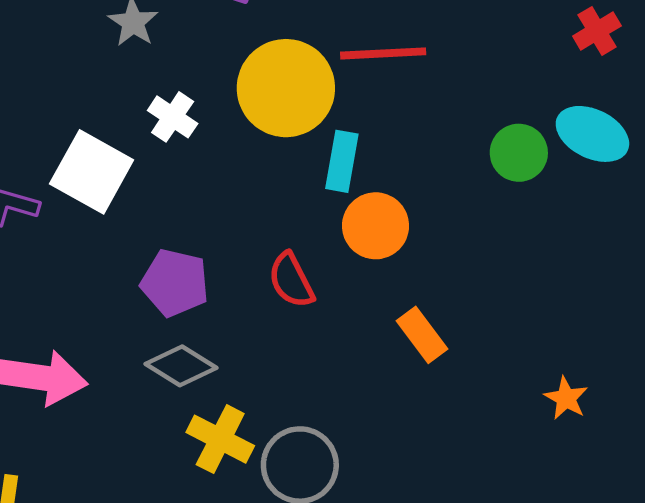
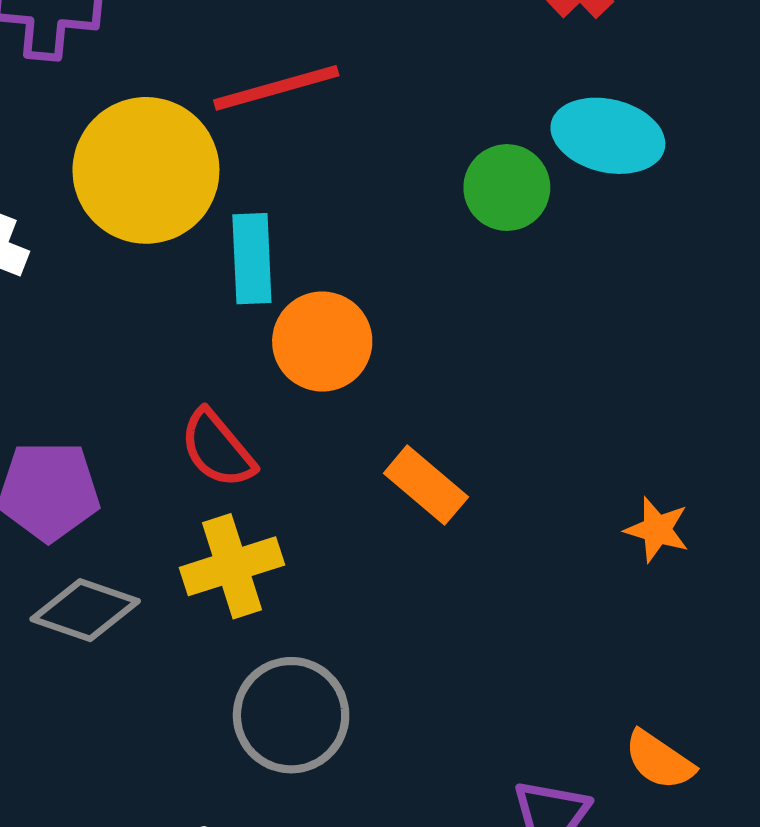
yellow cross: (220, 439) -> (232, 566), moved, turned -32

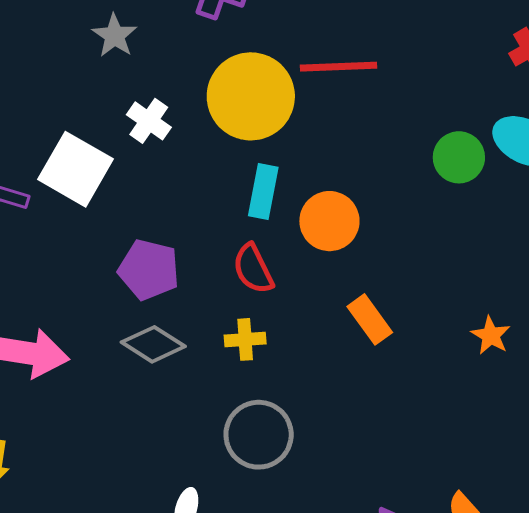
cyan rectangle: (252, 259) -> (263, 191), moved
orange star: (657, 530) -> (491, 335), moved
yellow cross: (232, 566) -> (245, 339), size x0.7

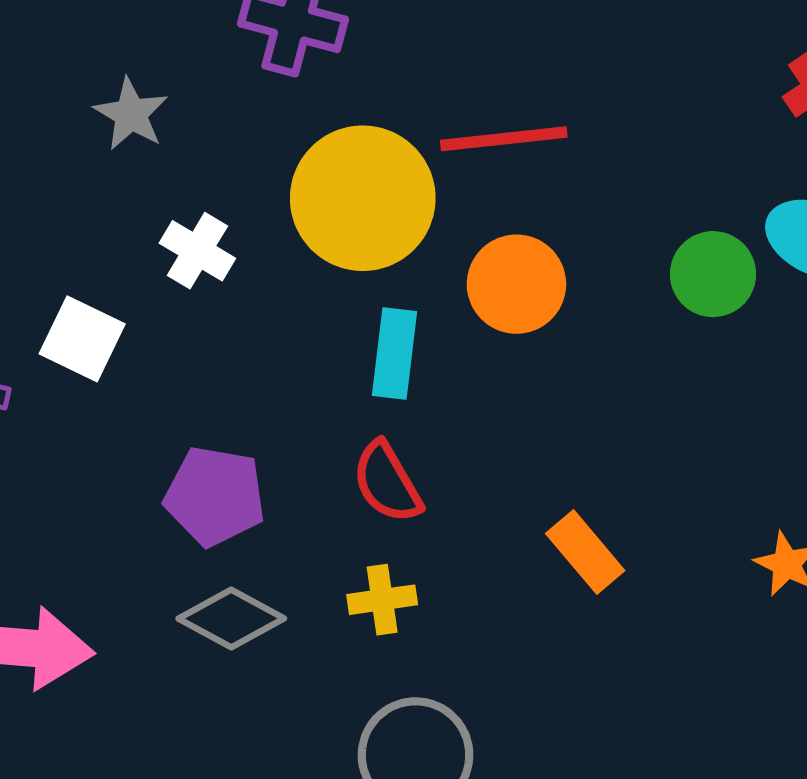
white square: (75, 169) -> (82, 339), size x0.7
orange circle: (329, 221) -> (516, 284), moved

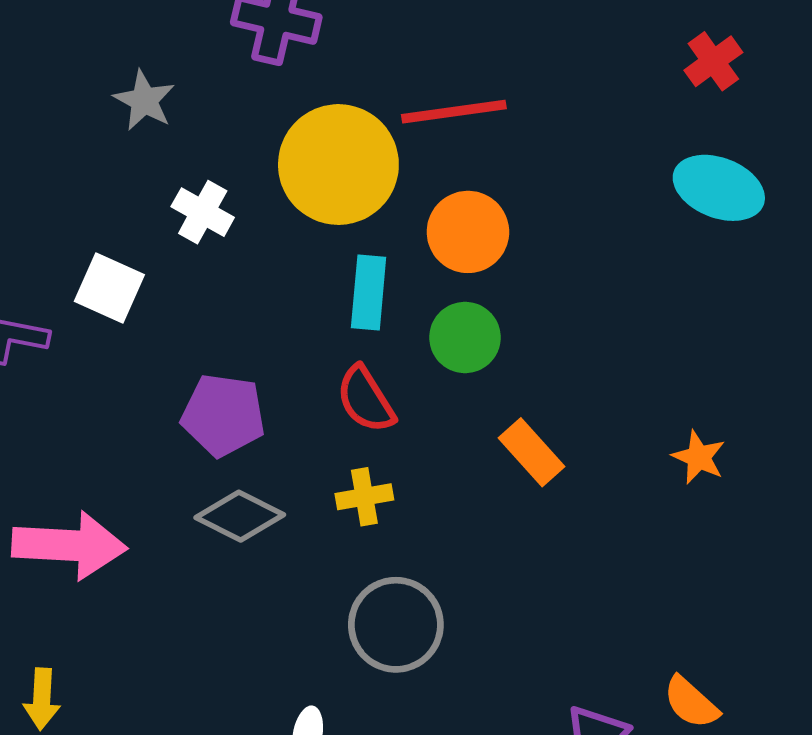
green circle: (713, 274) -> (465, 337), moved

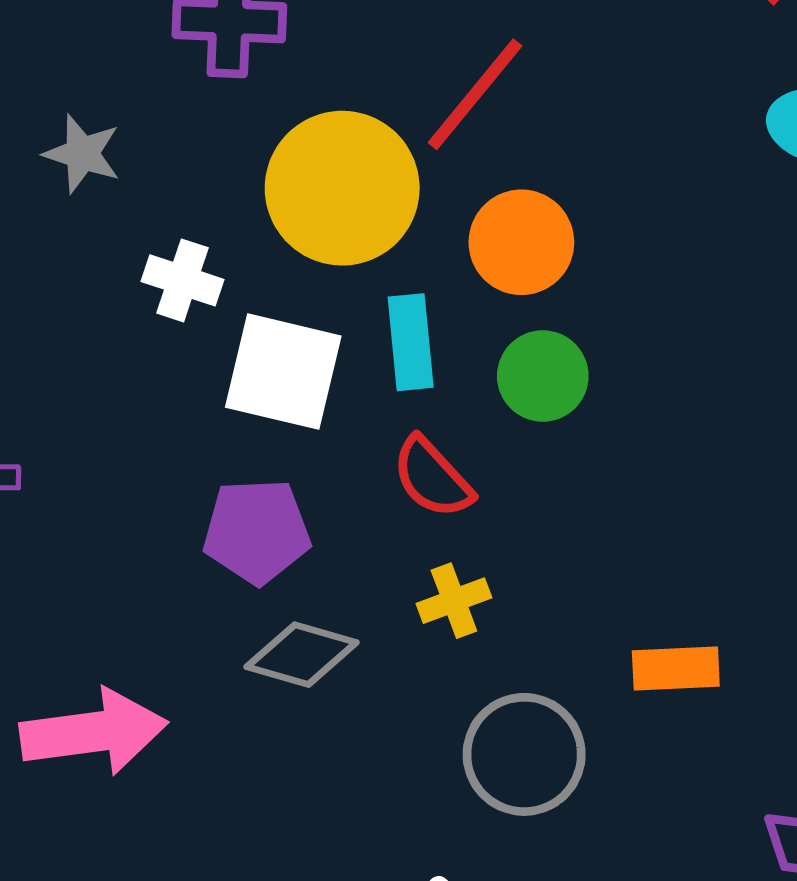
red line: (454, 112) -> (475, 94), turned -32
white square: (109, 288) -> (283, 372), moved, size x1.4
orange rectangle: (532, 452) -> (676, 669), moved, turned -40

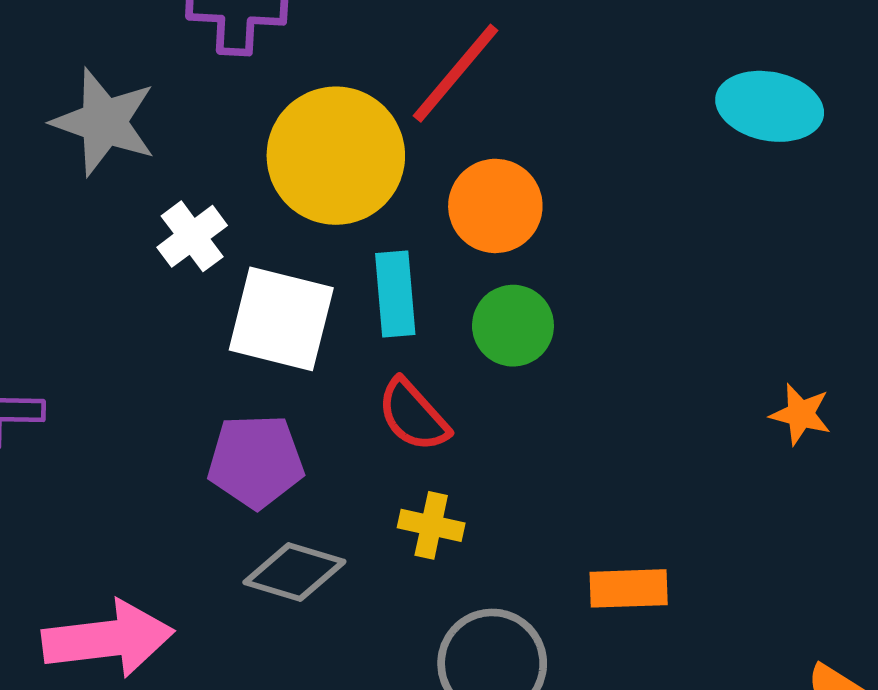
gray star: (82, 154) -> (104, 122), size x1.5
white cross: (182, 280) -> (192, 236), turned 34
yellow cross: (454, 601) -> (431, 525), turned 32

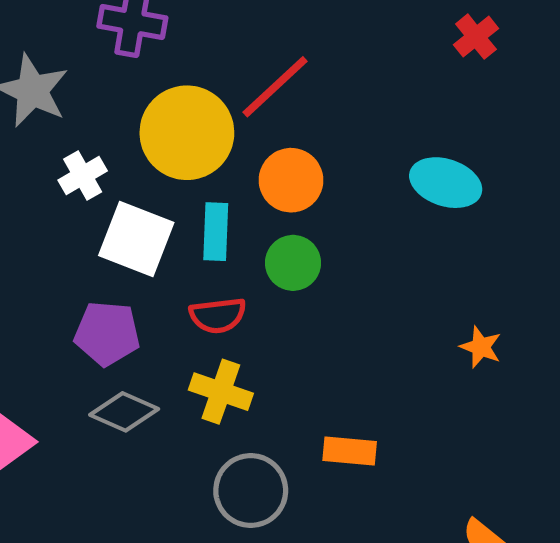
cyan ellipse: (770, 106) -> (446, 183), moved
red semicircle: (413, 415) -> (218, 315), turned -62
yellow cross: (431, 525) -> (221, 392), size x1.4

